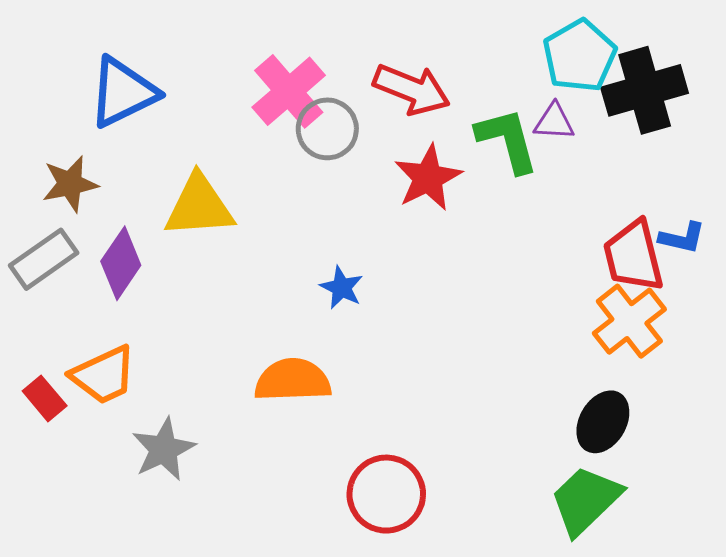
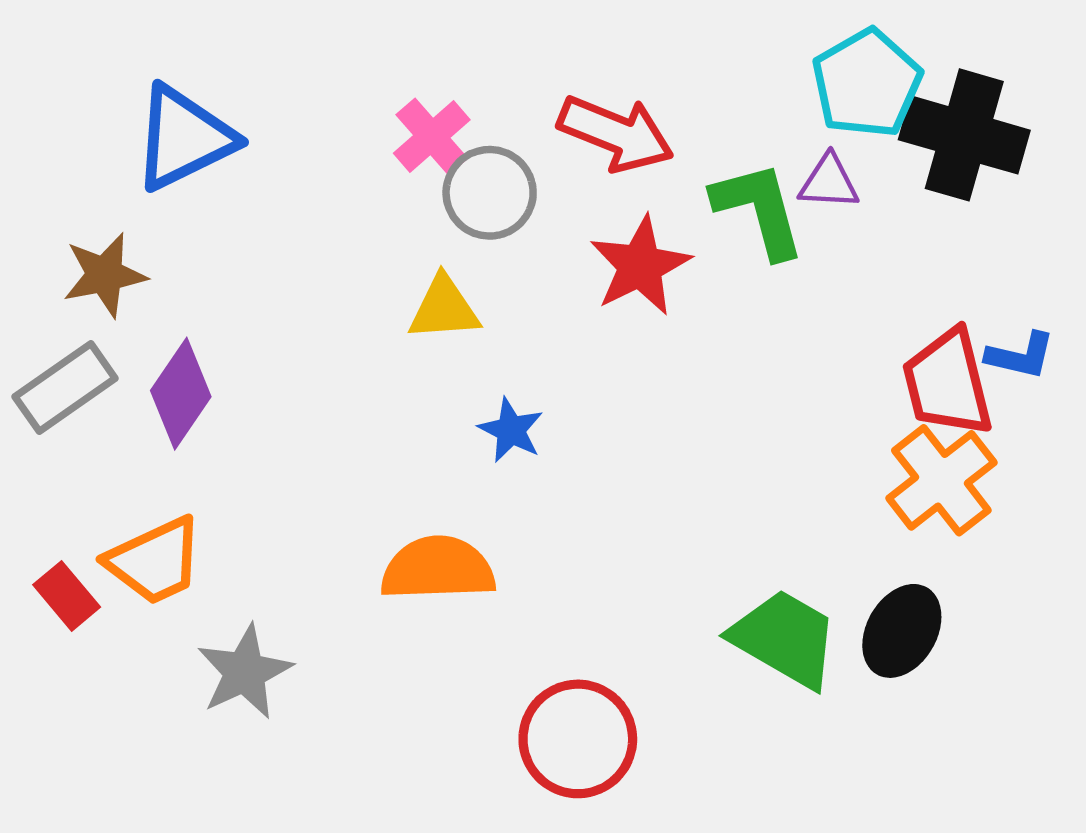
black cross: (645, 90) -> (964, 135), turned 32
pink cross: (289, 91) -> (432, 136), size x0.7
yellow triangle: (199, 206) -> (444, 308), moved, size x0.7
green trapezoid: (586, 500) -> (785, 639), moved, turned 74

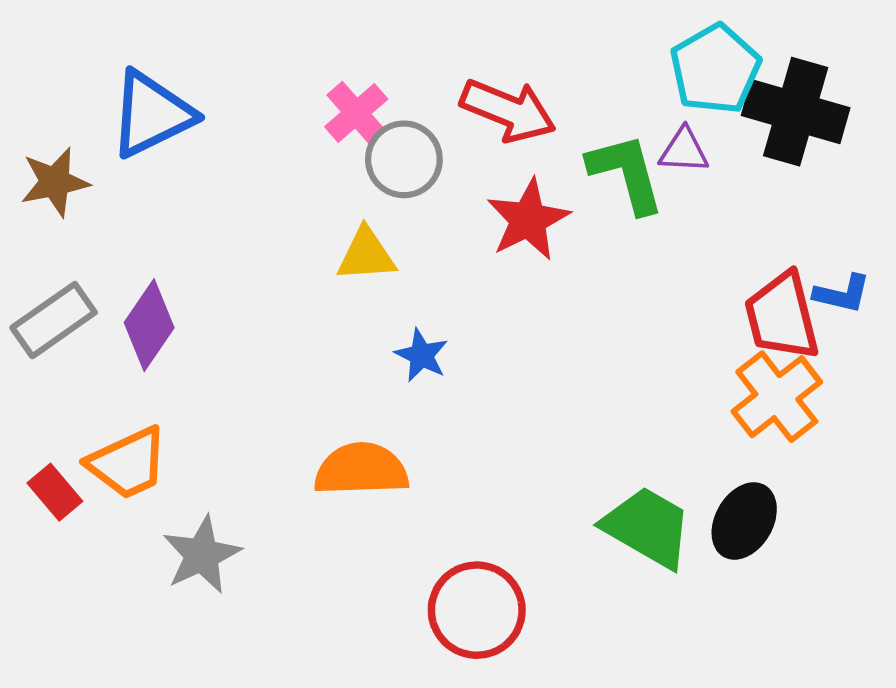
brown star: (105, 275) -> (55, 182), moved

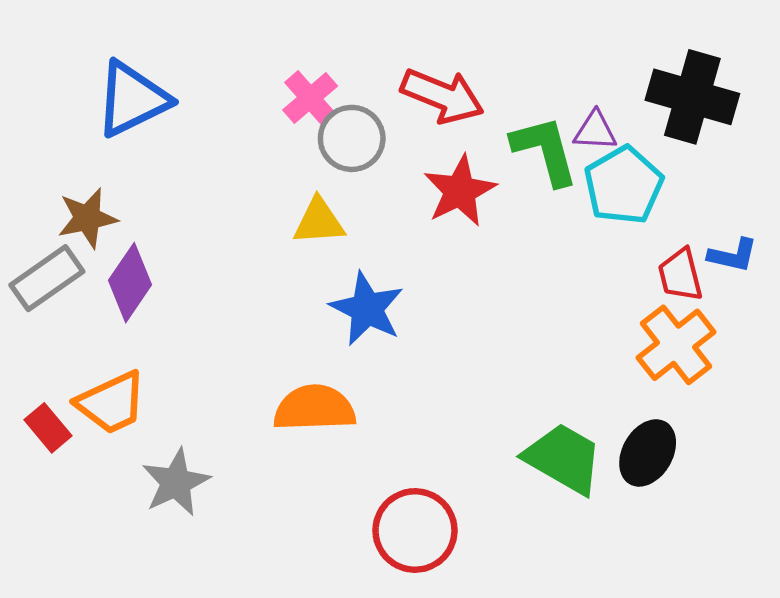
cyan pentagon: (715, 69) -> (624, 185), moved
brown star: (55, 182) -> (87, 218), moved
red trapezoid: (782, 316) -> (680, 275), size x0.7
blue star: (421, 355) -> (367, 309), size x1.6

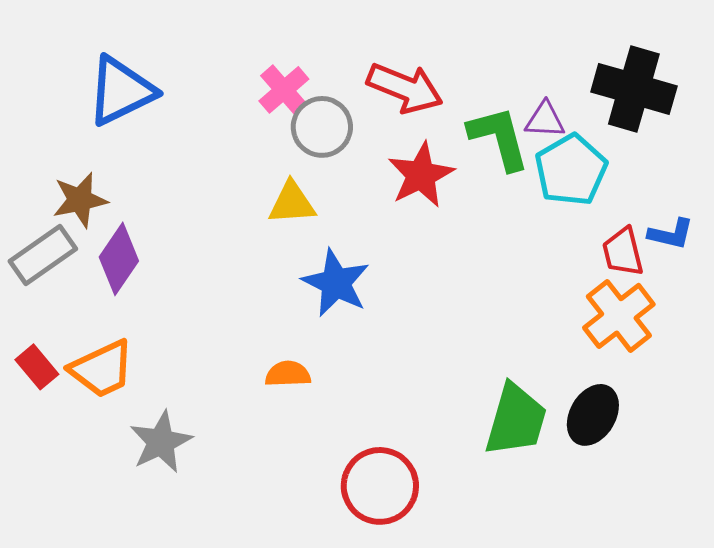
orange semicircle: (315, 408) -> (288, 374), size x0.6
red rectangle: (48, 428) -> (37, 367), moved
green trapezoid: (564, 458) -> (516, 420), turned 76

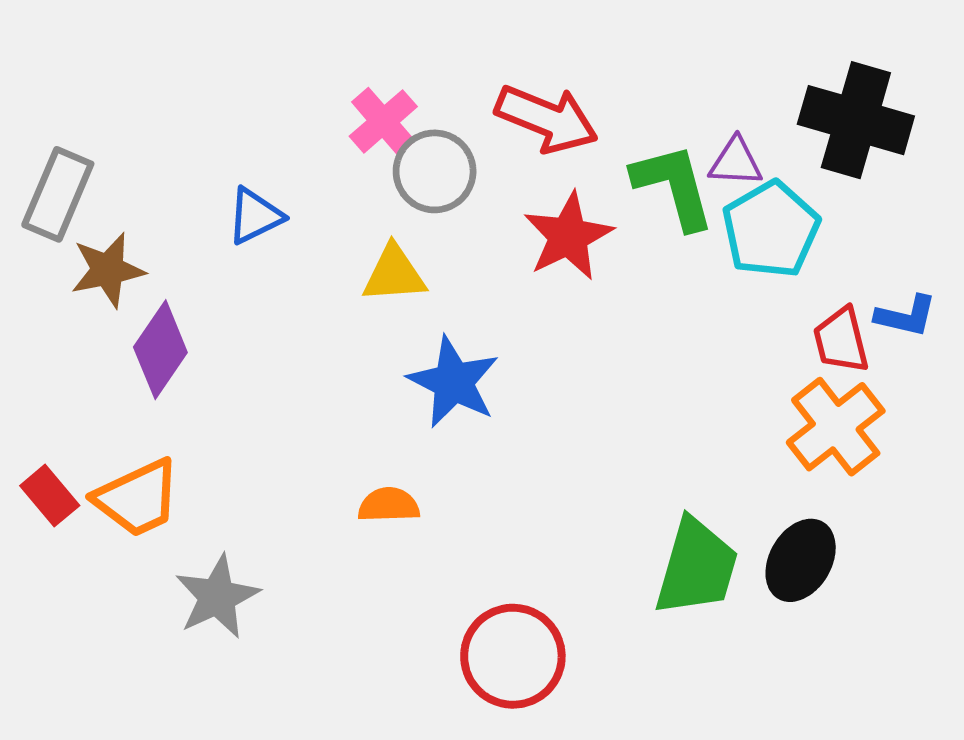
blue triangle: (121, 91) -> (255, 216), moved, size x0.6
gray rectangle: (43, 255) -> (58, 194), moved, turned -32

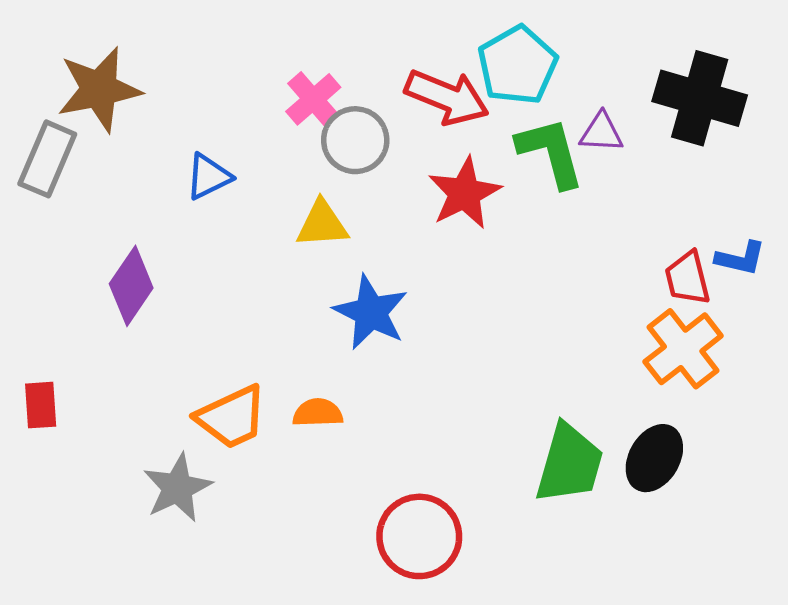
cyan pentagon: (771, 229) -> (517, 65), moved
brown star: (108, 270) -> (99, 89), moved, size x1.4
red rectangle: (50, 496) -> (41, 405), turned 36
orange trapezoid: (137, 498) -> (232, 417), moved

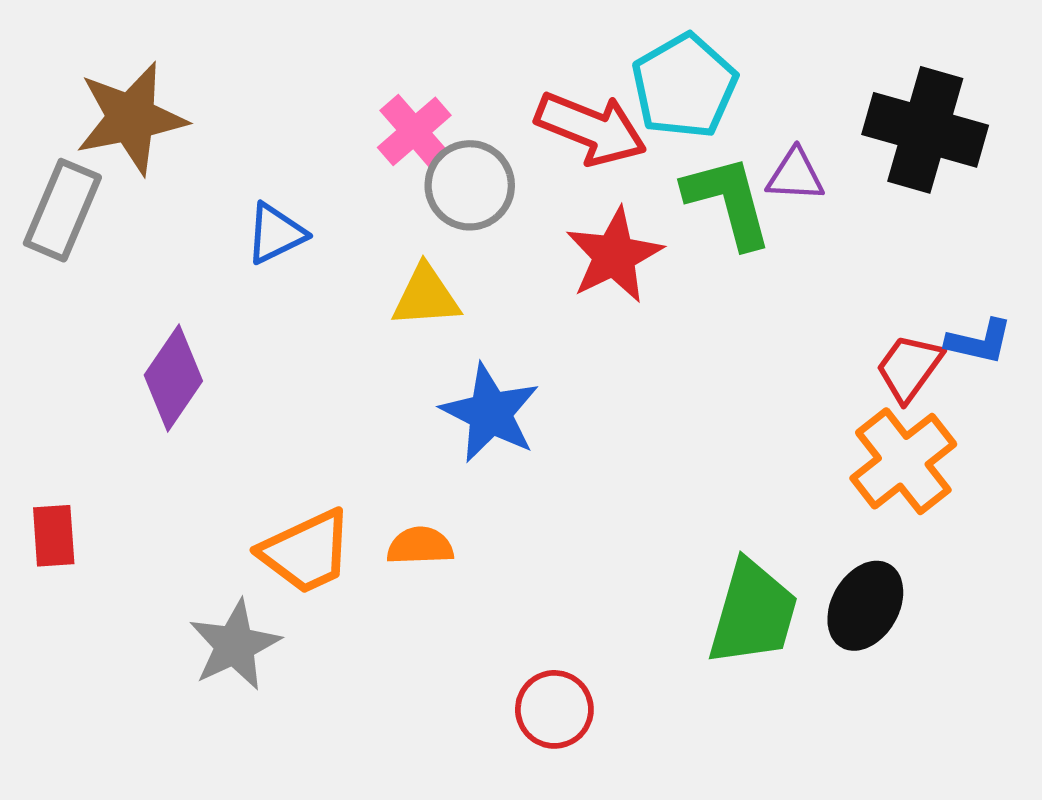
red trapezoid: (687, 278) -> (909, 368), turned 50
red circle: (419, 536) -> (554, 709), size x0.7

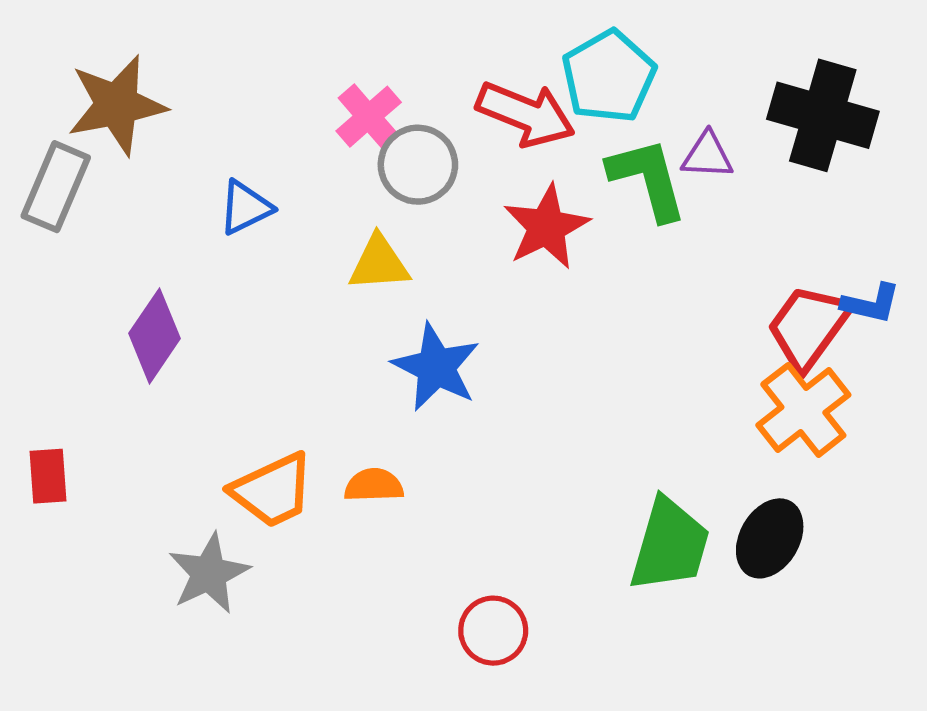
red trapezoid: (909, 368) -> (809, 327), size x1.4

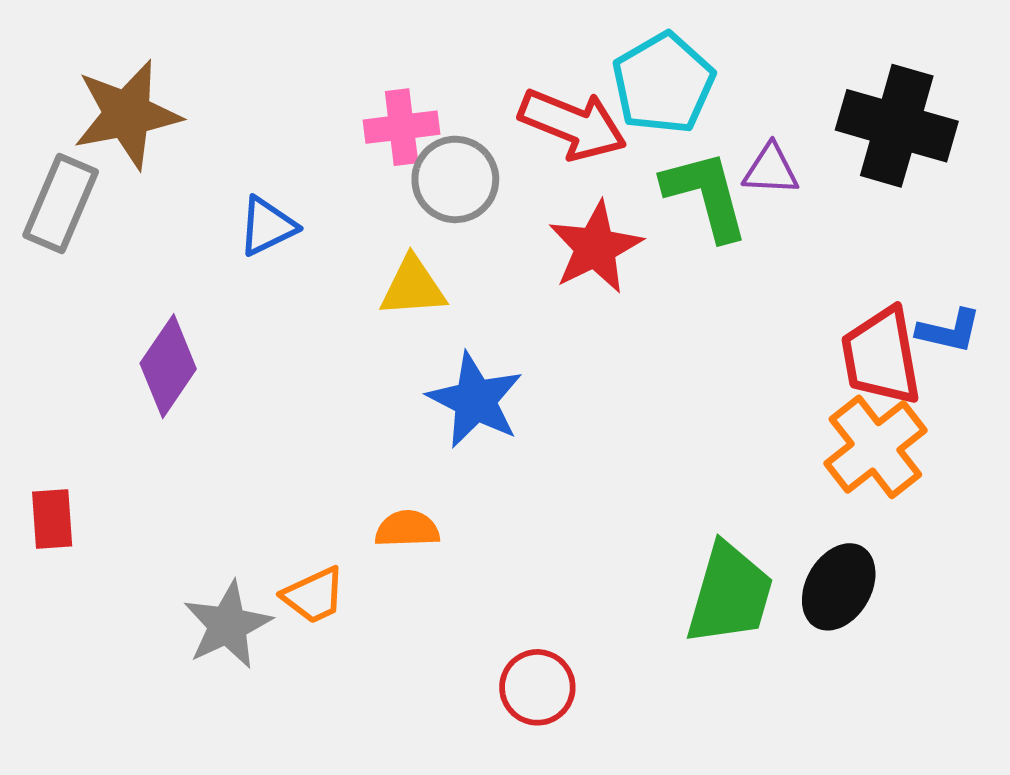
pink cross: (369, 117) -> (402, 127), turned 34
red trapezoid: (809, 327) -> (881, 356), turned -46
orange trapezoid: (273, 490) -> (314, 595), moved, size x0.7

